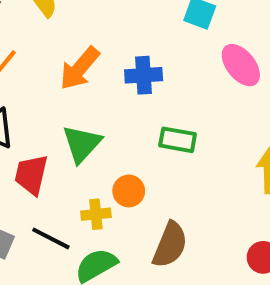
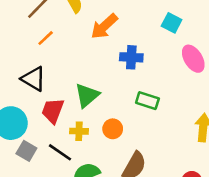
orange arrow: (80, 68) -> (104, 26), moved
yellow cross: (96, 214) -> (79, 131), moved

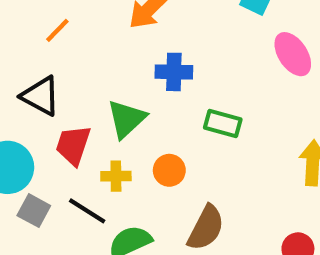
blue cross: (131, 57) -> (174, 72), moved

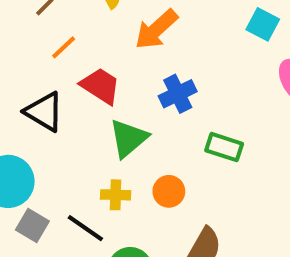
blue cross: (174, 72) -> (178, 94), turned -30
red trapezoid: (73, 145) -> (100, 86), moved, turned 102

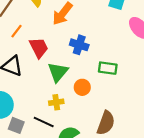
red trapezoid: (100, 86) -> (39, 48), turned 40
blue cross: (178, 94) -> (79, 45), turned -36
orange circle: (169, 191) -> (82, 87), moved

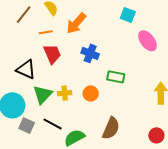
orange line: (16, 31) -> (46, 32), moved, turned 40
green triangle: (58, 72) -> (43, 95), moved
yellow cross: (56, 102) -> (65, 93), moved

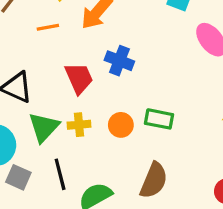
red trapezoid: (52, 54) -> (79, 78), moved
green rectangle: (116, 77) -> (159, 119), moved
black line: (53, 124) -> (60, 174), turned 48

